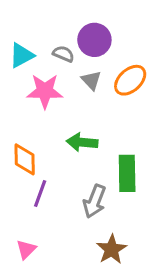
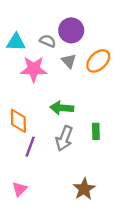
cyan triangle: (22, 55) -> (16, 42), turned 30
green rectangle: (127, 173) -> (96, 131), size x0.6
gray arrow: (94, 201) -> (64, 138), moved

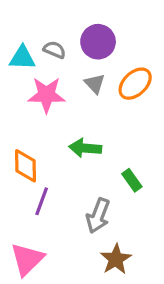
gray semicircle: (48, 41) -> (55, 50), moved
green rectangle: (96, 131) -> (132, 180), turned -35
gray arrow: (64, 138) -> (98, 216), moved
pink triangle: (20, 189) -> (27, 259), size x1.6

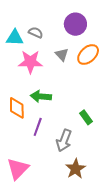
purple circle: (98, 42) -> (75, 24), moved
green arrow: (85, 148) -> (41, 96), moved
purple line: (42, 201) -> (38, 127), moved

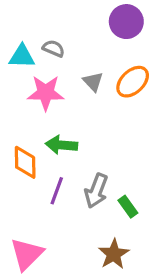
purple circle: (75, 24) -> (126, 22), moved
green rectangle: (86, 117) -> (128, 207), moved
gray arrow: (64, 140) -> (96, 191), moved

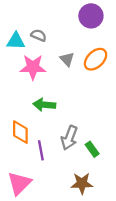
orange diamond: (25, 162) -> (20, 132), moved
purple line: (57, 191) -> (41, 150), moved, turned -30
brown star: (114, 254) -> (82, 183), turned 30

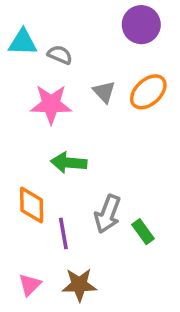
cyan triangle: (16, 41) -> (23, 42), moved
pink triangle: (19, 183) -> (30, 285), size x0.6
brown star: (82, 183) -> (79, 285), moved

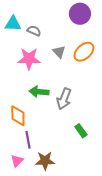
gray arrow: (108, 214) -> (64, 99), moved
purple line: (63, 233) -> (28, 140), moved

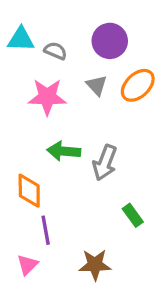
purple circle: (80, 14) -> (110, 41), moved
brown star: (45, 161) -> (95, 265), moved

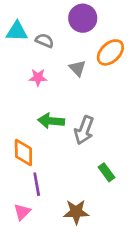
purple circle: (110, 41) -> (83, 18), moved
orange ellipse: (138, 85) -> (110, 52), moved
pink star: (47, 97) -> (38, 77), size x0.6

